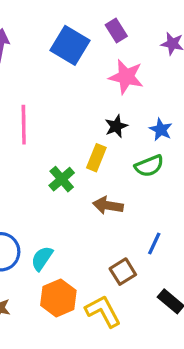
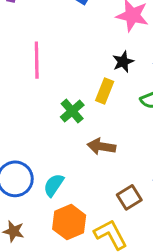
brown arrow: (108, 206) -> (101, 146), moved

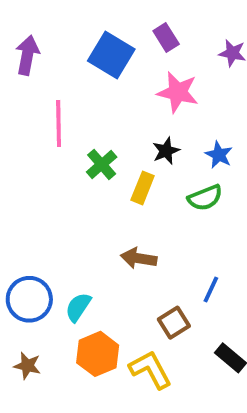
pink line: (37, 60) -> (59, 123), moved
green cross: (72, 111) -> (102, 164), moved

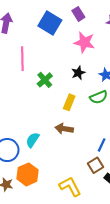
yellow rectangle: (143, 188) -> (69, 102), moved
cyan semicircle: (78, 307) -> (33, 140), moved
brown square: (174, 323) -> (96, 165), moved
orange hexagon: (98, 354) -> (27, 174), moved

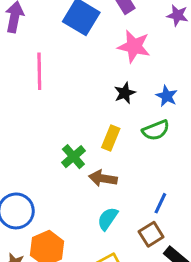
green cross: (45, 80) -> (73, 157), moved
cyan semicircle: (33, 140) -> (108, 219), moved

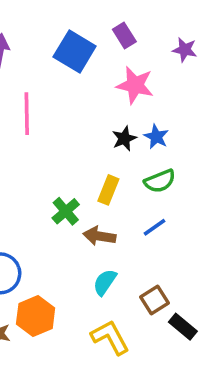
blue star: (167, 96) -> (156, 137), moved
blue line: (160, 203) -> (154, 227), moved, turned 30

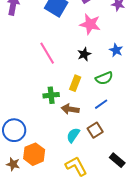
pink line: (27, 114) -> (47, 53), moved, turned -30
blue star: (156, 137) -> (116, 50), moved
green cross: (66, 211) -> (51, 95), turned 35
brown square: (154, 300) -> (95, 130), moved

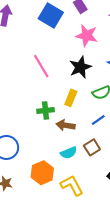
black star: (84, 54) -> (80, 67), size x1.5
cyan semicircle: (73, 135) -> (69, 153), turned -147
orange hexagon: (34, 154) -> (42, 173), moved

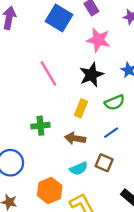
green cross: (45, 110) -> (40, 126), moved
brown square: (92, 147) -> (104, 163), turned -35

